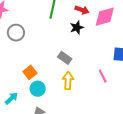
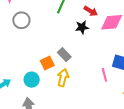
orange square: (30, 72) -> (47, 63), moved
pink line: (103, 76) -> (104, 75), moved

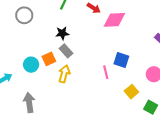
black star: (82, 27) -> (62, 33), moved
cyan circle: (32, 80) -> (31, 65), moved

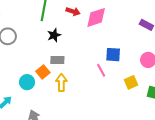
black star: (62, 33) -> (54, 35), moved
gray rectangle: (66, 51) -> (57, 60), turned -32
yellow square: (131, 92) -> (131, 82), turned 32

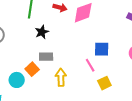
yellow square: (131, 82) -> (104, 83), moved
yellow arrow: (61, 83) -> (61, 77), moved

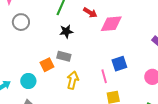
blue square: (102, 49) -> (119, 64), turned -35
cyan circle: (17, 80) -> (28, 81), moved

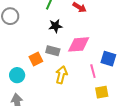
pink diamond: (111, 24) -> (79, 44), moved
blue square: (119, 64) -> (108, 59), turned 35

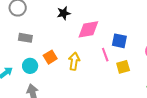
gray rectangle: (53, 51) -> (25, 38), moved
orange square: (36, 59) -> (50, 57), moved
yellow square: (102, 92) -> (123, 67), moved

